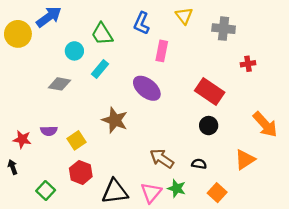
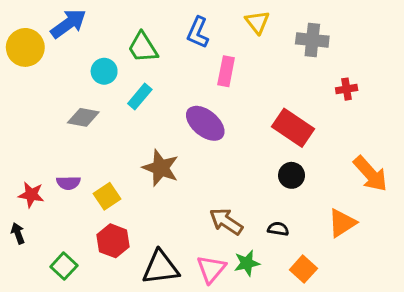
green star: (177, 188) -> (247, 263), turned -30

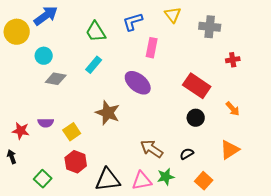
blue L-shape: (198, 33) -> (133, 22), turned 50
cyan circle: (104, 71) -> (44, 56), moved
orange arrow: (370, 174) -> (233, 109), moved, size x0.6
black semicircle: (278, 229) -> (187, 154), turned -40
pink triangle: (211, 269) -> (142, 181), turned 40

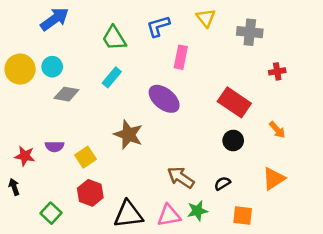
yellow circle: (17, 32) -> (20, 69), moved
orange square: (204, 181) -> (243, 215), turned -36

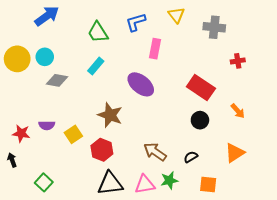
red hexagon: (90, 193) -> (102, 150), moved

